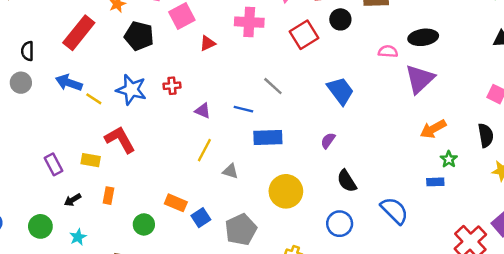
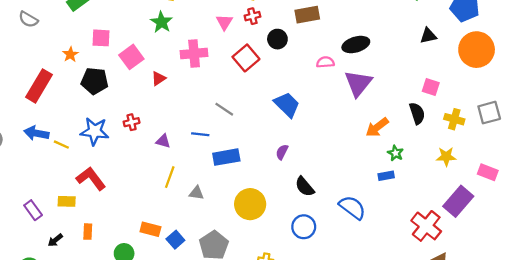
black semicircle: (486, 135) -> (417, 113), moved

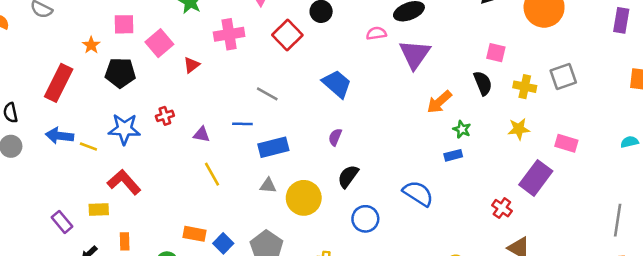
yellow line: (170, 177) -> (212, 174), turned -45
black semicircle: (305, 187) -> (348, 176), moved, turned 80
gray triangle: (196, 193) -> (268, 186), moved
red cross: (426, 226) -> (502, 208), size x0.6

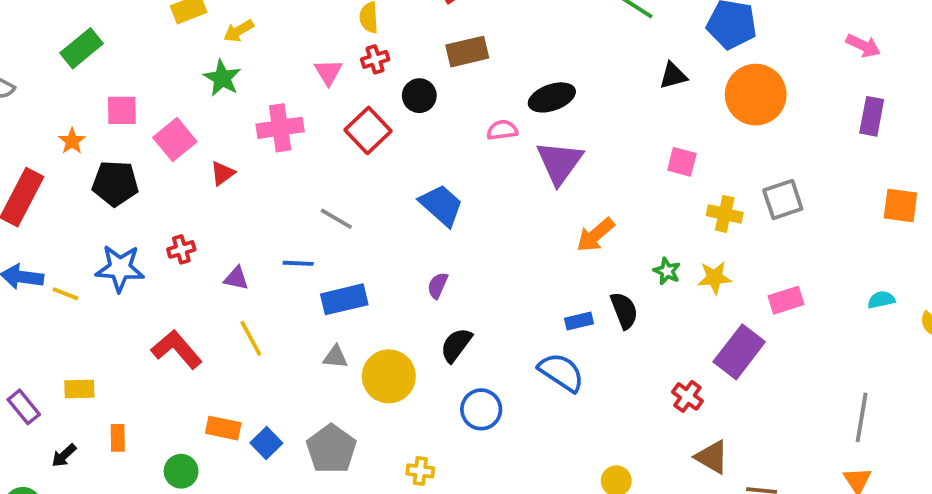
black semicircle: (483, 83) -> (624, 310), moved
green star: (462, 129) -> (667, 271), moved
pink rectangle: (566, 143) -> (786, 300), turned -35
blue rectangle: (453, 155) -> (579, 321), moved
red L-shape: (124, 182) -> (177, 349), moved

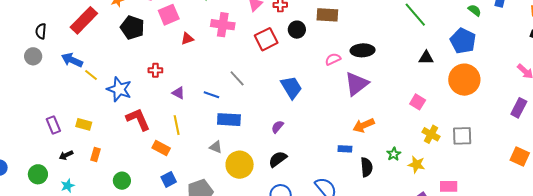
pink semicircle: (502, 130) -> (333, 59), turned -35
blue star: (120, 268) -> (119, 89), moved
blue rectangle: (579, 321) -> (345, 149), moved
orange rectangle: (223, 428) -> (161, 148), moved

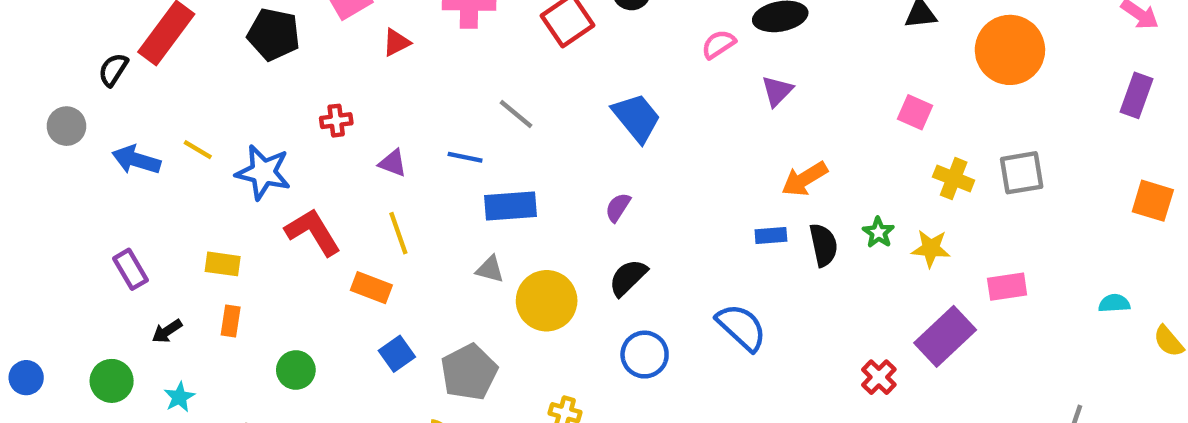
black semicircle: (41, 31) -> (113, 70), moved, turned 35
blue arrow: (72, 60) -> (136, 160), moved
purple triangle: (357, 84) -> (777, 91), size x0.6
yellow rectangle: (84, 124) -> (223, 264), moved
black semicircle: (367, 167) -> (823, 245), moved

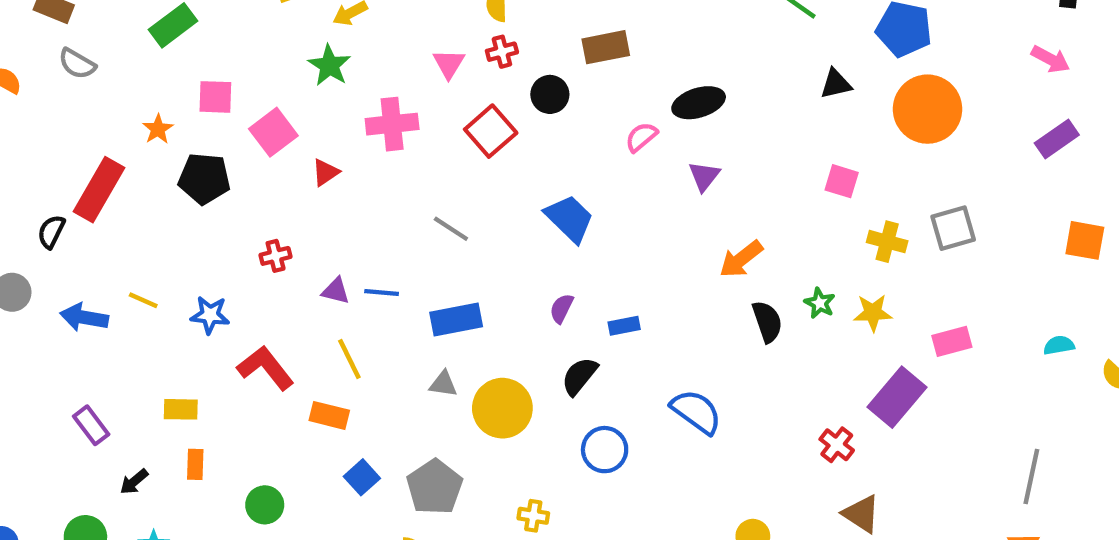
purple rectangle: (1137, 95) -> (1057, 139), turned 42
blue line: (465, 157) -> (382, 293), moved
blue star: (263, 172) -> (210, 315), size x0.7
blue rectangle: (771, 236) -> (624, 326), moved

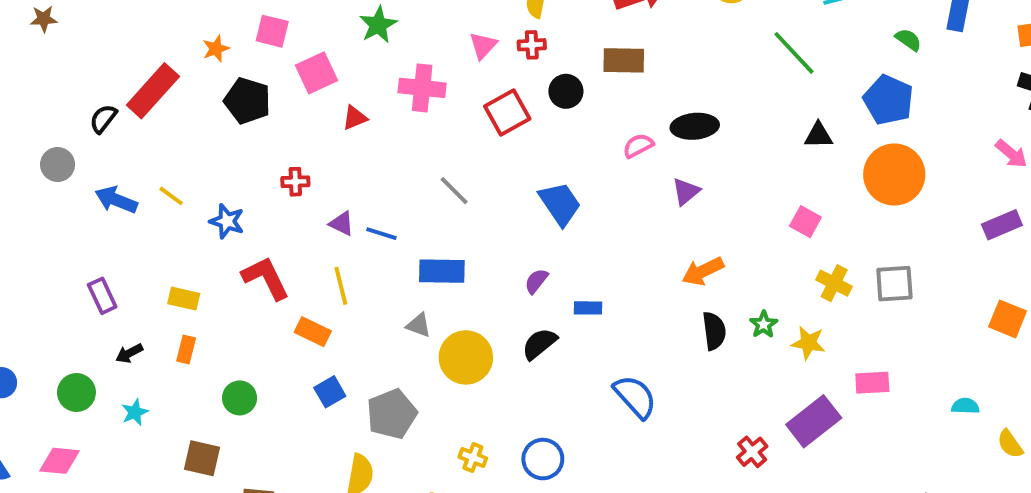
blue circle: (605, 450) -> (543, 459), moved

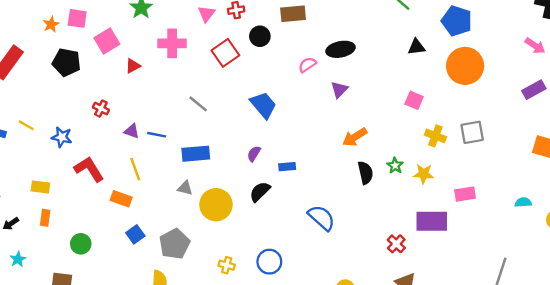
orange star: (216, 49) -> (51, 24), moved
red cross: (295, 182) -> (101, 109), turned 35
purple rectangle: (814, 421) -> (432, 221), turned 44

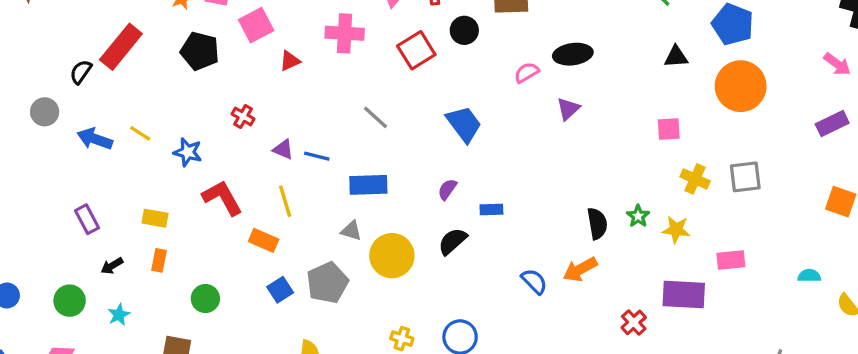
pink square: (414, 100) -> (669, 129), turned -30
orange arrow: (355, 137) -> (580, 269), moved
blue semicircle: (322, 218) -> (534, 281), size x0.7
gray pentagon: (174, 244) -> (327, 283), moved

